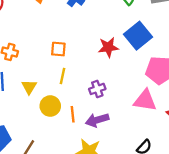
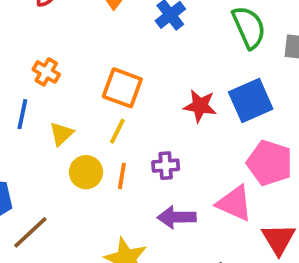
orange square: (58, 49) -> (122, 88), size x1.5
orange line: (73, 114) -> (122, 176), moved
purple arrow: (97, 120) -> (177, 217), moved

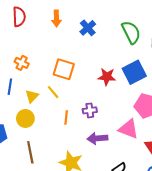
yellow line: (117, 131) -> (53, 92), moved, turned -64
yellow circle: (86, 172) -> (25, 118), moved
brown line: (30, 232) -> (30, 152), moved, turned -55

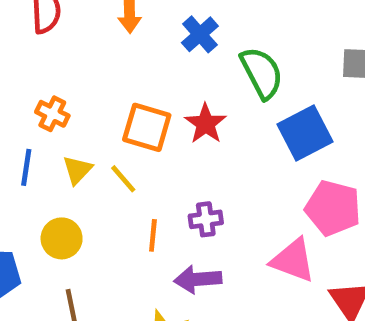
green semicircle: (131, 32) -> (262, 73), moved
red star: (107, 77) -> (206, 124), moved, turned 30
yellow triangle: (32, 96) -> (77, 170), moved
purple arrow: (97, 138) -> (198, 279), moved

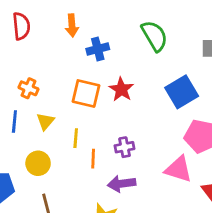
blue cross: (200, 34) -> (98, 49), moved, turned 30
green semicircle: (262, 73) -> (154, 36), moved
yellow line: (123, 179) -> (76, 138), moved, turned 48

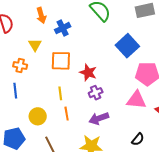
red star: (121, 89) -> (88, 72), moved
yellow triangle: (45, 121) -> (35, 45), moved
orange line: (93, 159) -> (67, 114), moved

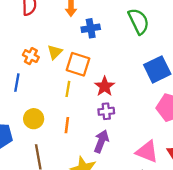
yellow triangle: (35, 45) -> (55, 52), moved
yellow line: (60, 93) -> (68, 89), moved
pink triangle: (136, 100) -> (147, 152), moved
purple arrow: (99, 118) -> (101, 141), turned 114

